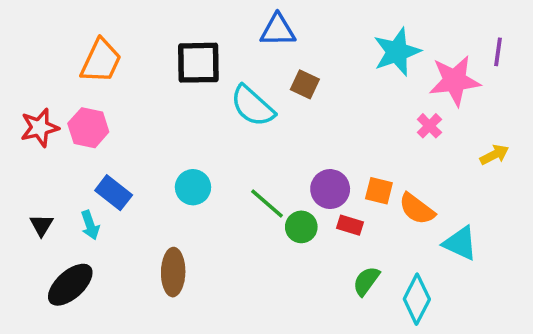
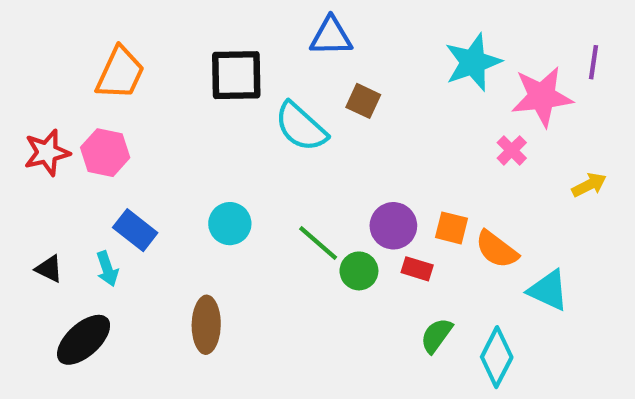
black triangle: (41, 225) -> (49, 269), turned -35

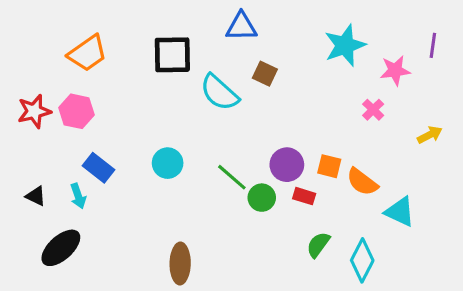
orange trapezoid: (120, 73) -> (88, 53), turned 30
pink star: (542, 97) -> (395, 70), size x0.7
brown ellipse: (206, 325) -> (180, 264), moved

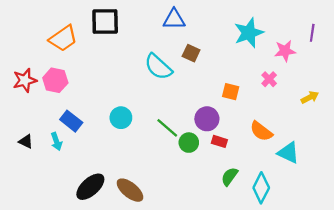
black square: (172, 55) -> (105, 21), moved
orange square: (329, 166) -> (231, 92), moved
black ellipse: (61, 248) -> (90, 187), moved
brown ellipse: (180, 264) -> (130, 190), turned -52

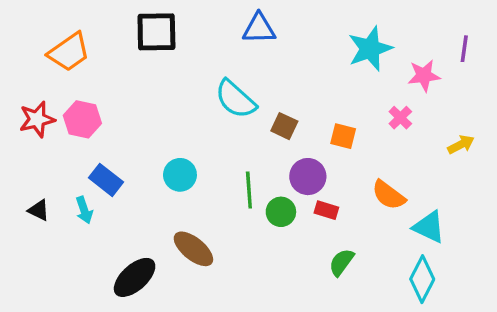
orange trapezoid: (63, 38) -> (69, 52), moved
brown square: (191, 53) -> (284, 126), moved
green line: (167, 128) -> (249, 190), turned 45
cyan diamond: (261, 188) -> (422, 279), moved
brown ellipse: (130, 190) -> (193, 249), moved

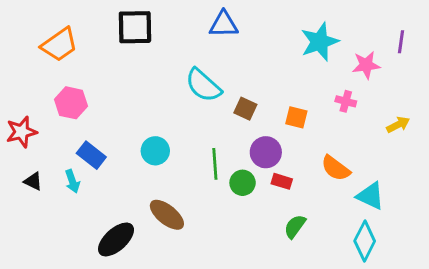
pink cross: (400, 118) -> (346, 101), turned -30
red star: (37, 119) -> (21, 132), moved

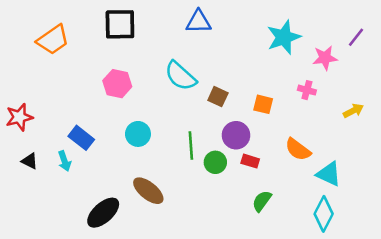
purple line: (401, 42) -> (356, 37), turned 30
pink hexagon: (71, 103) -> (117, 84), moved

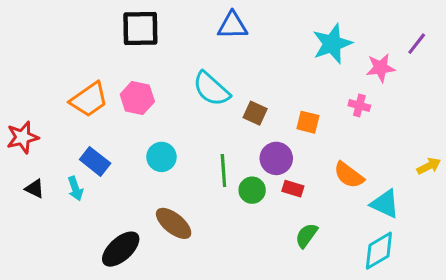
orange trapezoid: (53, 40) -> (89, 100), moved
yellow arrow: (353, 111) -> (429, 166), moved
cyan diamond: (324, 214) -> (379, 251), turned 32

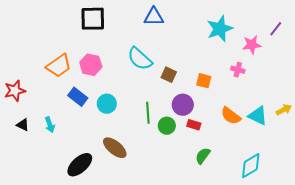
blue rectangle: (95, 161) -> (78, 97), moved
cyan triangle: (385, 204) -> (258, 116), moved

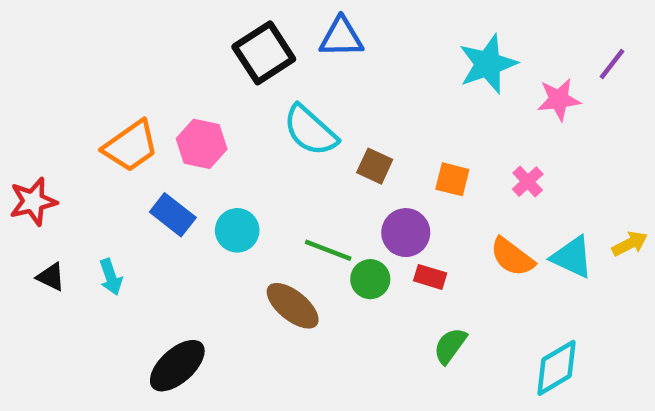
black square: (93, 19) -> (264, 53), moved, turned -32
pink cross: (238, 70) -> (528, 182), moved, turned 32
green line: (148, 113) -> (328, 250), turned -65
brown ellipse: (115, 148) -> (293, 306), moved

